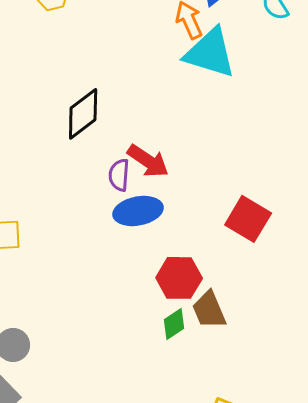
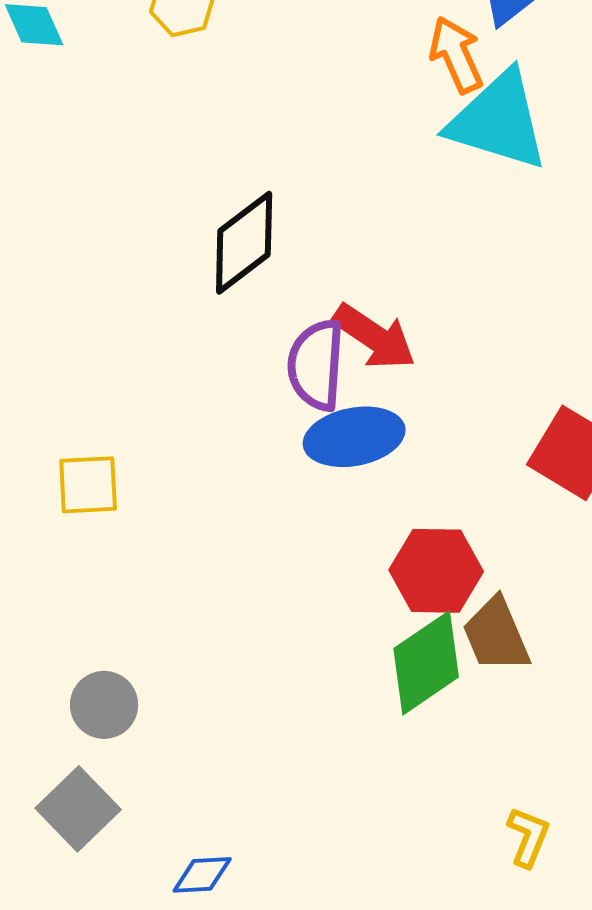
purple semicircle: (119, 175) -> (316, 365), size x1.4
green diamond: (174, 324) -> (426, 663), size x1.6

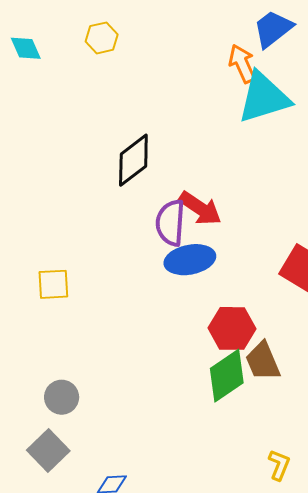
cyan triangle: (498, 121) -> (264, 98), turned -34

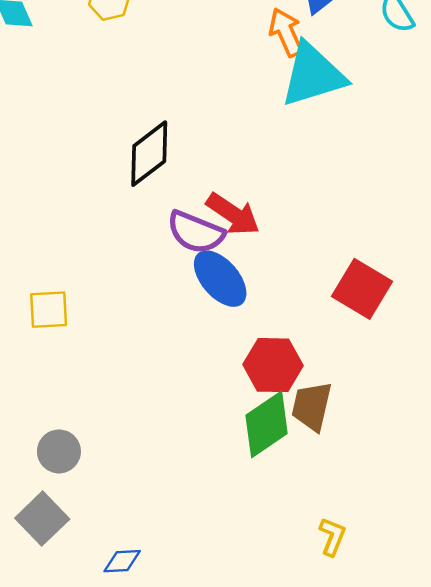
purple semicircle: (170, 223) -> (196, 232), turned -72
blue ellipse: (190, 260) -> (220, 279), turned 60
brown trapezoid: (263, 361) -> (312, 406), turned 36

